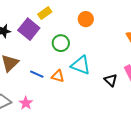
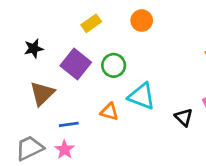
orange circle: (86, 19) -> (142, 21), moved
purple square: (29, 29) -> (76, 64), moved
blue line: (37, 74) -> (69, 124), moved, turned -32

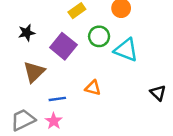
green circle: (114, 65) -> (99, 36), moved
cyan triangle: (142, 96) -> (126, 50), moved

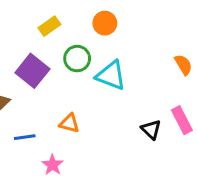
pink star: (54, 121) -> (52, 165), moved

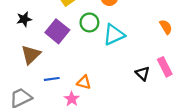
cyan triangle: (111, 75) -> (114, 35), turned -45
orange triangle: (69, 123) -> (84, 82), moved

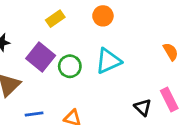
green circle: (89, 22) -> (70, 66), moved

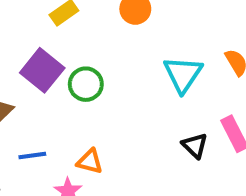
cyan triangle: (108, 61) -> (183, 74), moved, turned -32

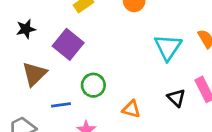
green circle: (86, 84) -> (93, 85), moved
orange triangle: (90, 161) -> (131, 109), moved

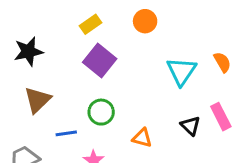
black star: (26, 29) -> (28, 51), size x1.4
purple square: (68, 44) -> (100, 61), moved

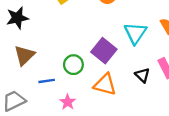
purple square: (100, 61) -> (104, 51), moved
orange triangle: (142, 138) -> (105, 84), size x1.5

